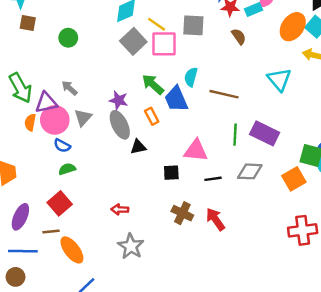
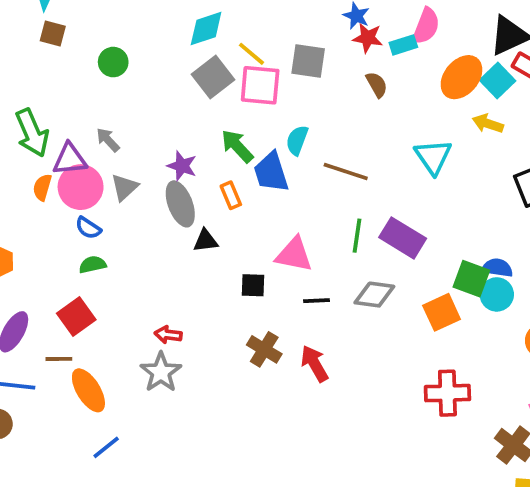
gray star: (131, 246) -> (161, 372), moved

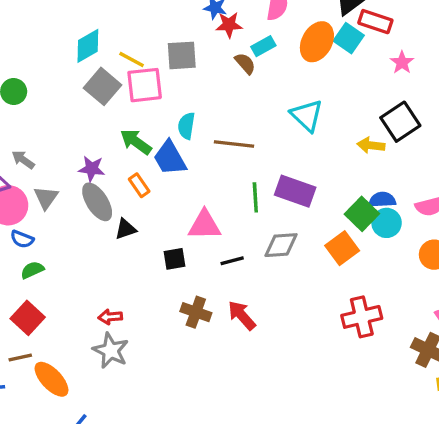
cyan rectangle: (403, 45) -> (263, 46), moved
yellow arrow: (488, 124) -> (371, 145), moved
green square: (471, 279) -> (362, 214), turned 36

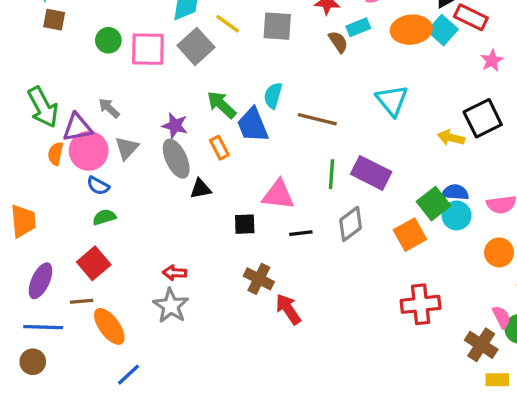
orange ellipse: (317, 42) -> (411, 30), turned 48
pink square: (145, 85) -> (148, 49), moved
gray diamond: (281, 245) -> (351, 224), turned -40
red arrow: (242, 315) -> (288, 309), moved

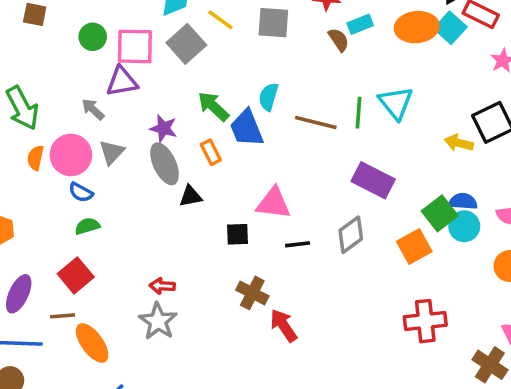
purple triangle: (77, 127) -> (122, 82), moved
green line: (331, 174) -> (358, 113), moved

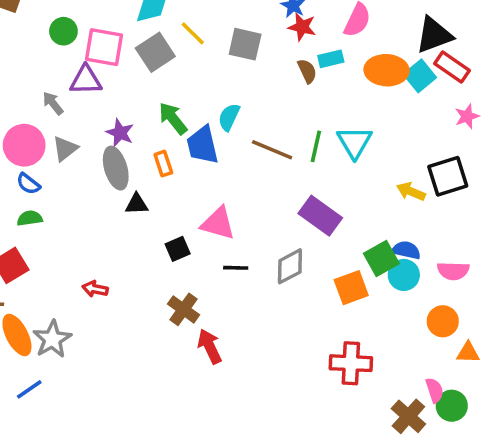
black square: (238, 234) -> (178, 249), turned -30
gray star: (158, 321) -> (52, 339), moved

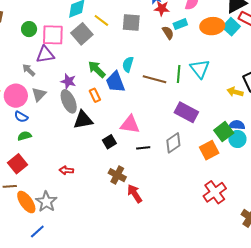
black triangle: (137, 204) -> (83, 120), size x1.5
red cross: (351, 363) -> (215, 192), turned -30

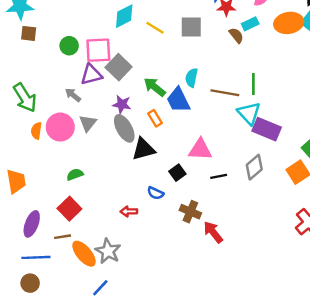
gray square: (82, 34) -> (119, 67), moved
cyan triangle: (200, 69) -> (249, 113), moved
blue semicircle: (21, 117) -> (156, 193), moved

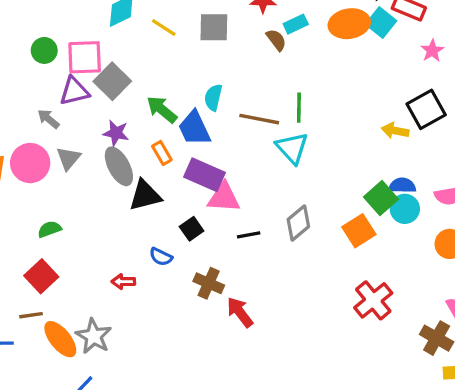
purple rectangle: (267, 129) -> (205, 175), moved

